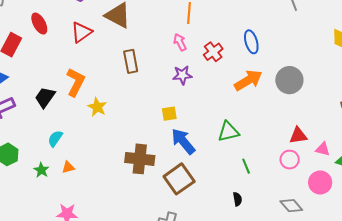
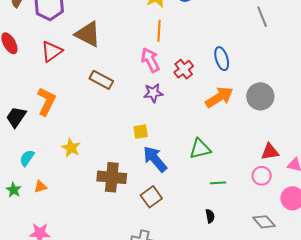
pink arrow: (180, 42) -> (150, 60), size x1.4
brown rectangle: (131, 61) -> (101, 80), turned -50
yellow star: (97, 107) -> (71, 148), moved
green line: (246, 166) -> (218, 183), turned -70
brown square: (179, 179) -> (151, 197), size x0.7

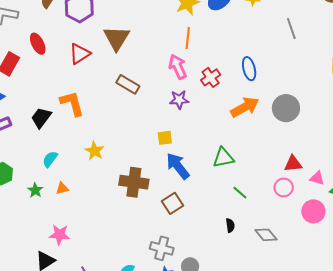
brown triangle: (88, 34) -> (117, 38), turned 32
orange L-shape: (46, 101) -> (72, 103), turned -44
green line: (218, 183) -> (240, 193), turned 42
gray diamond: (264, 222) -> (266, 235), moved

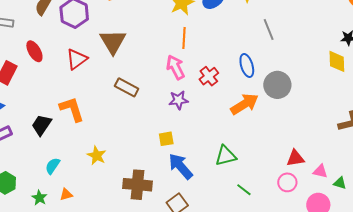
gray line: (291, 29) -> (269, 30), moved
gray circle: (286, 108) -> (277, 85), moved

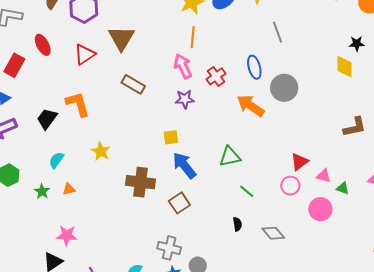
orange arrow: (244, 104) -> (251, 106), turned -116
red triangle: (295, 158) -> (299, 162), turned -30

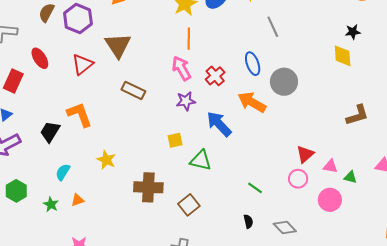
green triangle: (230, 157) -> (201, 160), moved, turned 30
blue arrow: (184, 165) -> (219, 124), moved

